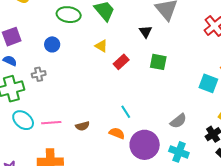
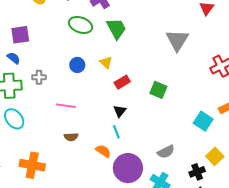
black triangle: (146, 32) -> (120, 111), moved
blue circle: (52, 44) -> (77, 65), moved
pink line: (51, 123) -> (66, 106), moved

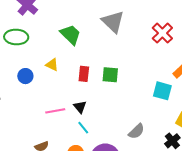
green trapezoid: (116, 29) -> (70, 34), moved
red rectangle: (122, 82) -> (84, 74), moved, turned -35
pink line: (66, 106) -> (55, 111), moved

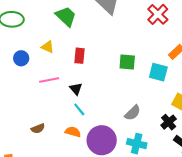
green square: (110, 75) -> (127, 62), moved
pink line: (55, 111) -> (49, 80), moved

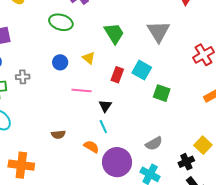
cyan square: (158, 72) -> (142, 70), moved

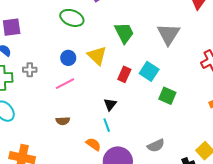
yellow triangle: (89, 58) -> (97, 56), size x1.5
pink line: (82, 90) -> (65, 84), moved, turned -36
brown semicircle: (58, 134) -> (63, 121), moved

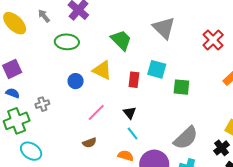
pink line: (65, 84) -> (96, 112), moved
gray semicircle: (156, 146) -> (186, 138), size x1.5

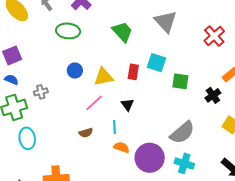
yellow triangle: (102, 70) -> (104, 77), moved, turned -40
cyan line: (133, 133) -> (114, 127), moved, turned 32
black cross: (222, 148) -> (213, 95), moved
cyan ellipse: (31, 151) -> (27, 138), turned 45

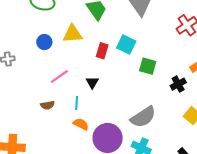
yellow triangle: (104, 77) -> (73, 34), moved

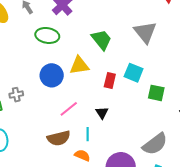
blue circle: (44, 42) -> (52, 75), size x1.5
brown semicircle: (47, 105) -> (59, 138), size x1.6
orange semicircle: (81, 124) -> (82, 155), moved

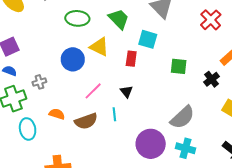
green ellipse: (47, 35) -> (77, 18), moved
yellow triangle: (79, 65) -> (99, 47), turned 40
cyan square: (134, 73) -> (148, 39), moved
orange semicircle: (82, 155) -> (57, 114), moved

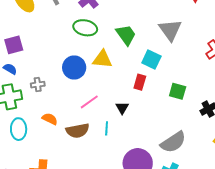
yellow triangle: (99, 47) -> (102, 59), turned -30
red rectangle: (131, 59) -> (140, 82), moved

